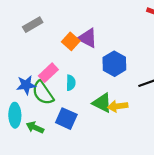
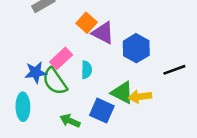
purple triangle: (88, 38) -> (103, 33), moved
blue square: (66, 119) -> (102, 111), moved
green arrow: (35, 127) -> (70, 121), moved

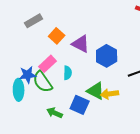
orange square: (87, 23) -> (57, 36), moved
cyan ellipse: (23, 107) -> (19, 90), moved

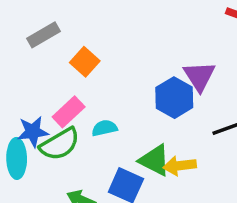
purple triangle: (81, 44) -> (199, 76), moved, turned 30
cyan semicircle: (68, 73) -> (104, 128), turned -104
green semicircle: (43, 82) -> (60, 144), turned -85

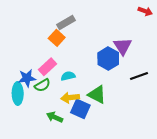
gray rectangle: (43, 35) -> (66, 23), moved
green semicircle: (60, 144) -> (42, 85), size x0.7
yellow arrow: (180, 166) -> (70, 98), moved

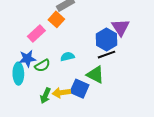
pink rectangle: (47, 67) -> (36, 34), moved
black line: (139, 76) -> (107, 55), moved
yellow arrow: (70, 98) -> (61, 93), moved
green arrow: (55, 117) -> (45, 96), moved, turned -91

